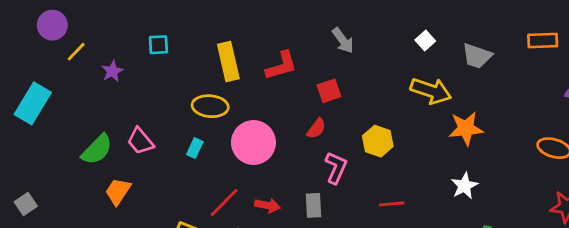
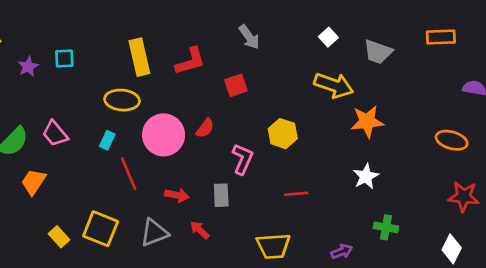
cyan square: (158, 45) -> (64, 59), moved
red semicircle: (316, 129) -> (205, 128), moved
red line: (224, 203) -> (129, 174), moved, turned -68

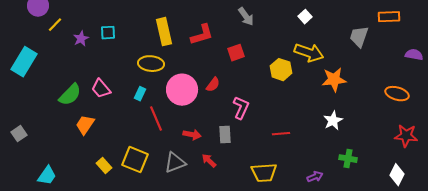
gray trapezoid: (378, 52) -> (359, 37), moved, turned 90
yellow hexagon: (283, 134) -> (281, 70), moved

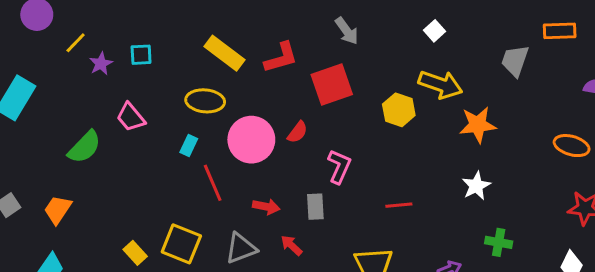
yellow line: (55, 25) -> (76, 43), moved
yellow rectangle: (164, 32) -> (225, 53), turned -40
red square: (236, 53) -> (332, 84), size x1.6
pink trapezoid: (101, 89) -> (131, 117), moved
orange trapezoid: (85, 125) -> (58, 210), moved

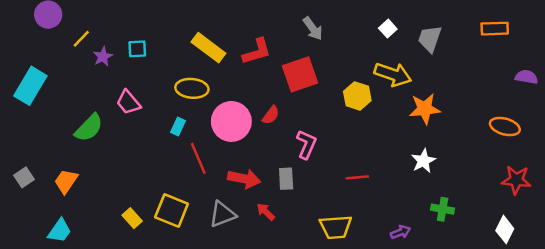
gray trapezoid: (515, 61) -> (430, 39), moved
red arrow: (266, 207) -> (244, 179), size x1.4

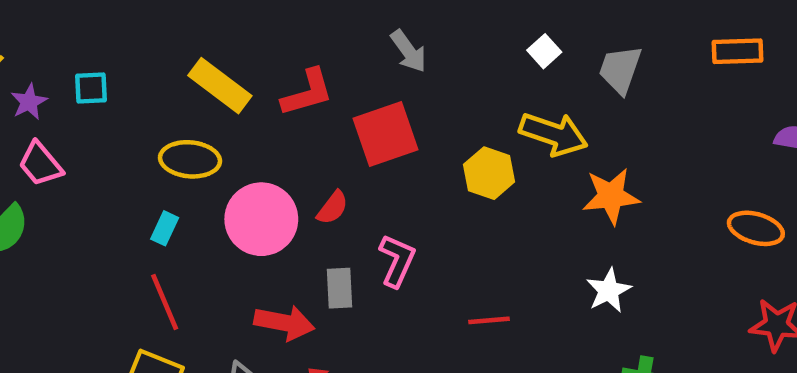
pink trapezoid: (128, 102) -> (40, 164), moved
red line: (198, 158) -> (165, 302), moved
gray rectangle: (286, 179) -> (340, 288), moved

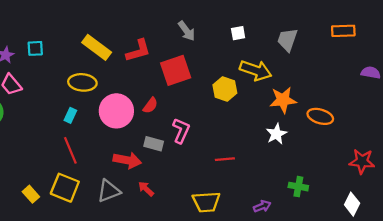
white square: (544, 51) -> (238, 33), moved, turned 32
orange ellipse: (756, 228) -> (320, 116), moved
gray rectangle: (340, 288) -> (154, 144), turned -72
white star: (609, 290) -> (276, 134), moved

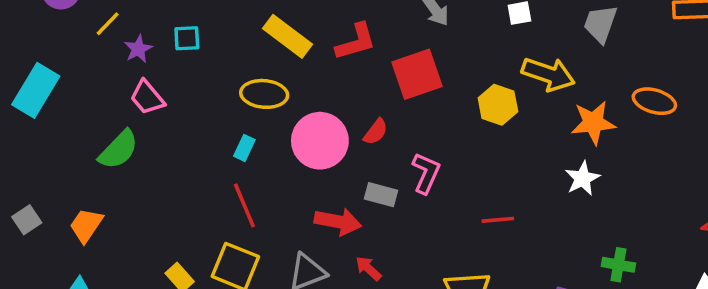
orange ellipse: (320, 116) -> (654, 101), moved

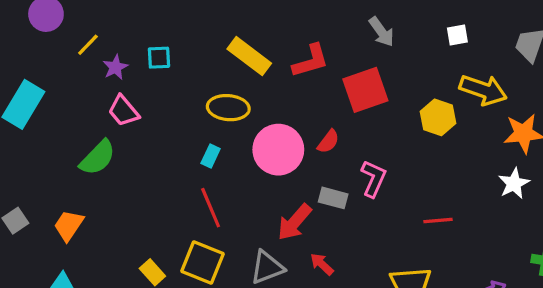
red arrow: (338, 222) -> (294, 222), turned 120

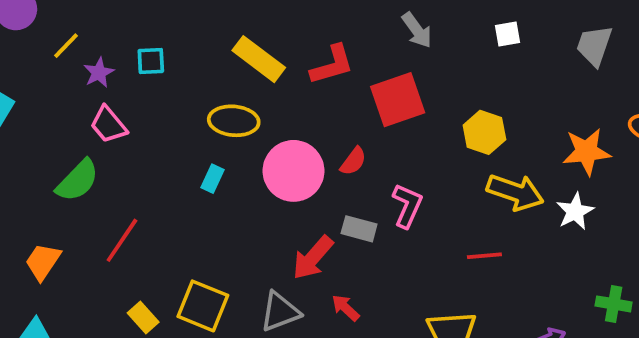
yellow arrow: (483, 90) -> (515, 192), moved
red line: (211, 208) -> (122, 240), moved, turned 57

